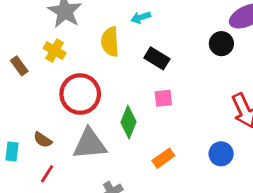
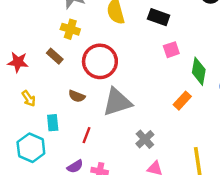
brown rectangle: (19, 66) -> (55, 56), moved
green diamond: (129, 122) -> (199, 71), moved
brown semicircle: (43, 140) -> (77, 96), moved

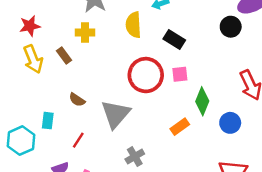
yellow cross: (70, 29) -> (85, 32), turned -30
red circle: (100, 61) -> (146, 75), moved
red star: (18, 62) -> (30, 26), moved, turned -30
yellow arrow: (29, 98) -> (33, 59), moved, size x1.6
gray triangle: (117, 102) -> (115, 114), turned -44

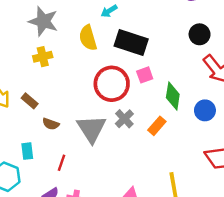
black circle: (231, 27) -> (200, 34), moved
black rectangle: (174, 39) -> (131, 42), size x1.5
brown rectangle: (64, 56) -> (30, 101), moved
gray cross: (135, 157) -> (124, 119), moved

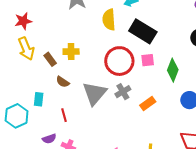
yellow cross: (43, 57) -> (71, 52), moved
green diamond: (173, 96) -> (173, 70), moved
red line: (61, 163) -> (64, 115), turned -48

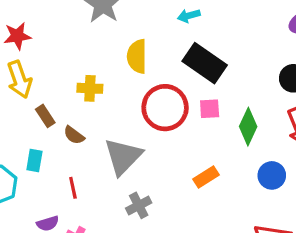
yellow semicircle: (109, 20) -> (137, 56), moved
brown rectangle: (50, 59) -> (45, 116), moved
gray cross: (123, 92) -> (139, 205), moved

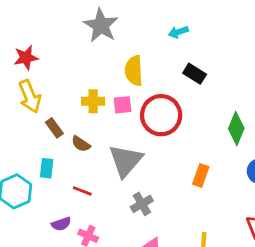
black rectangle: (205, 63) -> (195, 74), size x0.6
pink square: (210, 109) -> (123, 105), moved
orange rectangle: (206, 177) -> (201, 175), turned -35
red line: (73, 188) -> (82, 191), turned -54

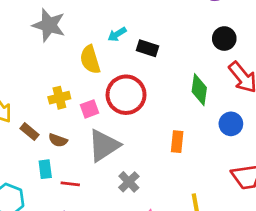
cyan arrow: (178, 32) -> (117, 34), moved
pink square: (123, 105) -> (90, 109), moved
gray triangle: (126, 161) -> (104, 145), turned 30
cyan rectangle: (47, 168) -> (45, 169), moved

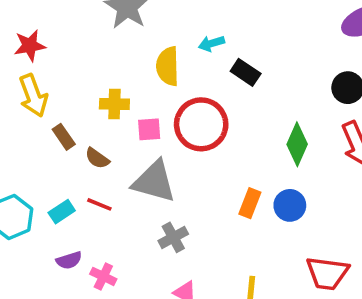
blue circle: (231, 124) -> (290, 205), moved
gray triangle: (104, 145) -> (154, 181), turned 33
cyan rectangle: (45, 169) -> (62, 212), moved, turned 48
red line: (70, 184) -> (99, 204), moved

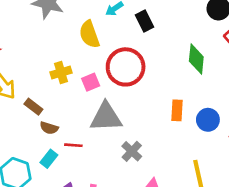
black rectangle: (246, 72) -> (144, 21), turned 48
brown semicircle: (97, 158) -> (49, 128), moved
blue circle: (290, 205) -> (208, 120), moved

